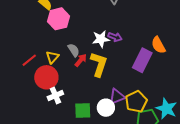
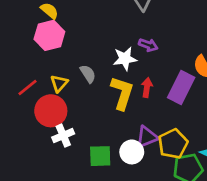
pink hexagon: (59, 19) -> (49, 35), moved
purple arrow: (115, 37) -> (148, 45), moved
red arrow: (81, 60) -> (147, 87), moved, turned -32

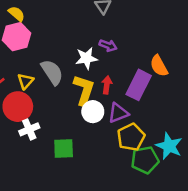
gray semicircle: (88, 74) -> (52, 72), size x1.5
purple triangle: (147, 137) -> (118, 113), moved
white circle: (132, 152) -> (93, 112), moved

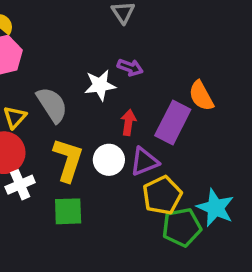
yellow L-shape: (84, 90) -> (68, 160), moved

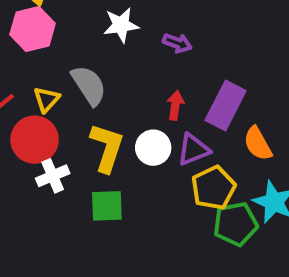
white star: (100, 85) -> (121, 25), moved
orange semicircle: (201, 96) -> (258, 144), moved

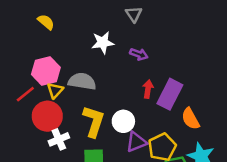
pink hexagon: (33, 29) -> (46, 71), moved
gray semicircle: (89, 85) -> (82, 81), turned -48
red arrow: (175, 105) -> (148, 89), moved
purple triangle: (193, 150) -> (136, 142), moved

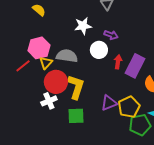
red circle: (47, 116) -> (56, 82), moved
white circle: (123, 121) -> (99, 50), moved

